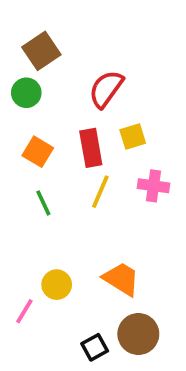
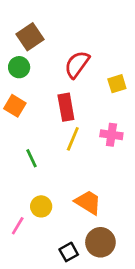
yellow square: (133, 136) -> (117, 84), moved
orange square: (38, 152) -> (15, 106), moved
green line: (43, 203) -> (31, 158), moved

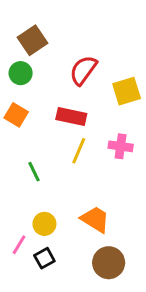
yellow square: (117, 84) -> (127, 91), size x1.4
red rectangle: (66, 107) -> (71, 116), turned -68
black square: (69, 252) -> (44, 258), moved

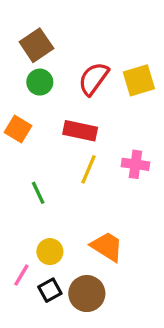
green circle: (21, 73) -> (40, 82), moved
yellow square: (127, 91) -> (139, 80), moved
brown circle: (109, 263) -> (87, 294), moved

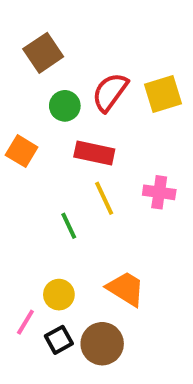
green circle: (40, 82) -> (65, 106), moved
yellow line: (88, 169) -> (104, 198), turned -48
green line: (38, 193) -> (69, 226), moved

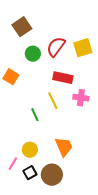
red rectangle: (94, 153) -> (63, 78), moved
orange trapezoid: (126, 289) -> (64, 147), turned 35

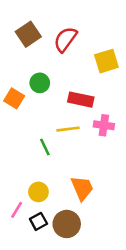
red semicircle: (56, 47) -> (65, 39), moved
green circle: (33, 54) -> (40, 83), moved
yellow line: (53, 101) -> (68, 129), turned -72

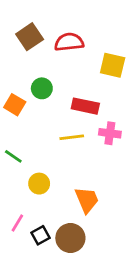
red semicircle: (65, 39) -> (69, 42), turned 48
yellow square: (106, 61) -> (113, 65), turned 30
green line: (45, 147) -> (13, 156), moved, turned -30
yellow circle: (38, 192) -> (39, 184), moved

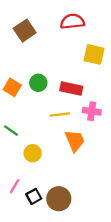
red semicircle: (69, 42) -> (72, 21), moved
green circle: (42, 88) -> (38, 83), moved
orange trapezoid: (87, 200) -> (75, 141), moved

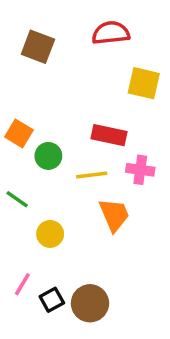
brown square: (25, 31) -> (38, 47), turned -35
green circle: (38, 83) -> (48, 156), moved

